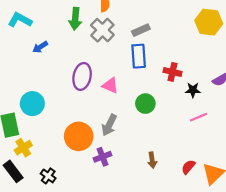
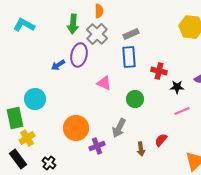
blue arrow: (40, 47) -> (58, 65), moved
purple ellipse: (82, 76) -> (79, 55), moved
gray arrow: (109, 125) -> (119, 128), moved
red semicircle: (188, 167) -> (161, 140), moved

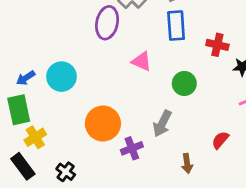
blue arrow: (58, 65) -> (26, 78), moved
cyan circle: (35, 99) -> (62, 77), moved
brown arrow: (141, 149) -> (187, 164), moved

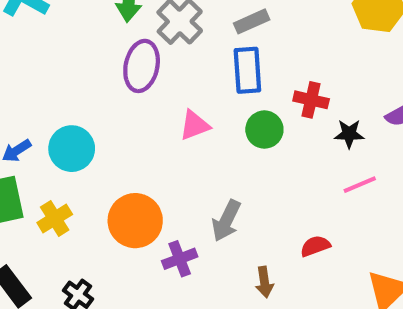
pink triangle: (142, 61) -> (195, 125), turned -45
green circle: (184, 83) -> (264, 130), moved
yellow cross: (35, 137) -> (55, 218), moved
red semicircle: (220, 140) -> (315, 246), turned 30

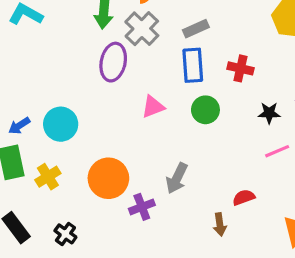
red cross: (311, 100) -> (240, 68), moved
brown arrow: (264, 282) -> (220, 224), moved

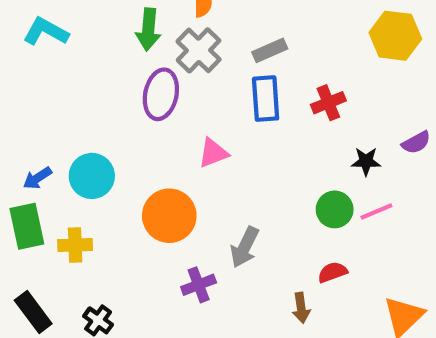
red cross: (240, 68) -> (328, 103), turned -35
green circle: (205, 110) -> (335, 209), moved
yellow cross: (48, 177) -> (75, 245), turned 30
orange circle: (108, 178) -> (169, 216), moved

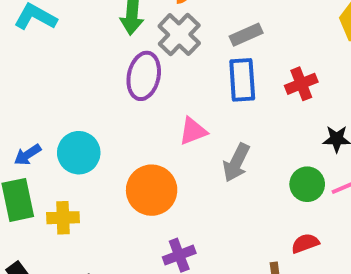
gray arrow: (245, 247) -> (236, 163), moved

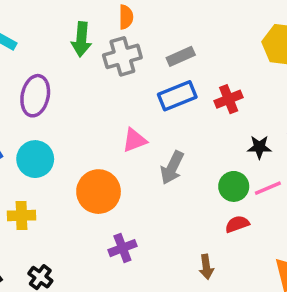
gray cross: (179, 35) -> (122, 56), turned 30
purple ellipse: (144, 76) -> (35, 96), moved
blue rectangle: (242, 80) -> (177, 96), turned 72
red semicircle: (305, 243) -> (237, 224), moved

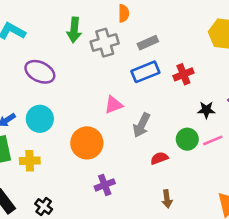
orange semicircle: (126, 17) -> (124, 13), moved
purple ellipse: (35, 96) -> (40, 72), turned -76
red semicircle: (237, 224) -> (159, 158), moved

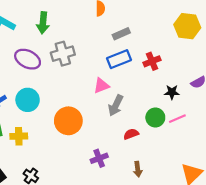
green arrow: (74, 30) -> (43, 23), moved
gray cross: (105, 43) -> (63, 54), moved
pink triangle: (114, 105) -> (101, 86), moved
purple cross: (105, 185) -> (99, 158), moved

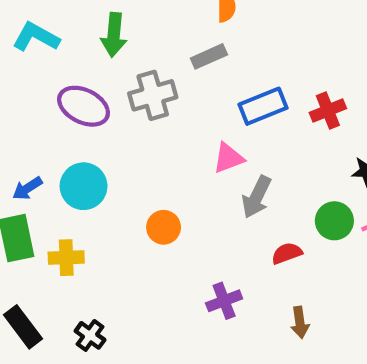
gray rectangle: (121, 34) -> (209, 56), moved
orange circle: (68, 121) -> (164, 227), size x0.6

